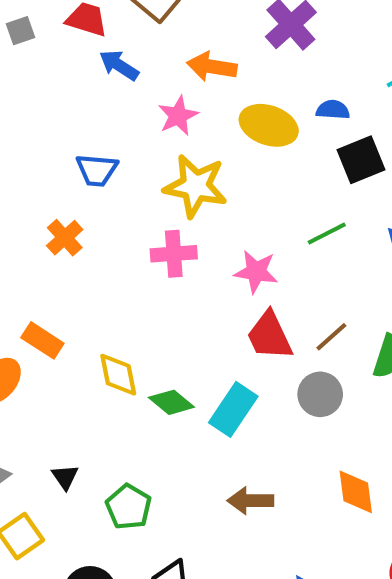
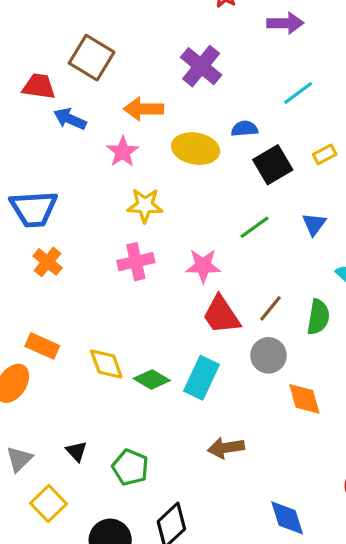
blue trapezoid: (97, 170) -> (34, 209), moved, size x1.4
yellow star: (195, 186) -> (145, 205), size x0.7
orange diamond: (356, 492) -> (304, 399), moved

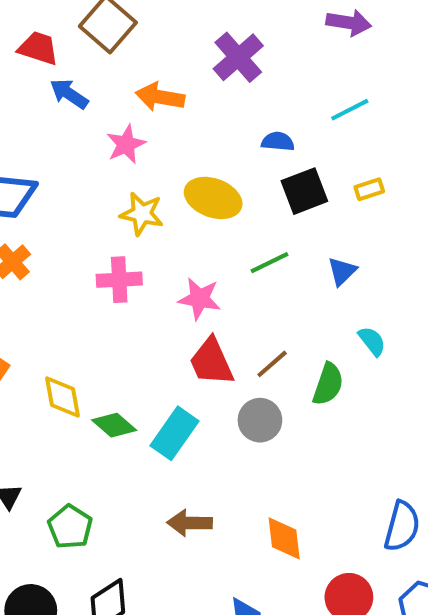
yellow ellipse: (196, 149) -> (213, 198), moved
orange diamond: (304, 399) -> (284, 538), moved

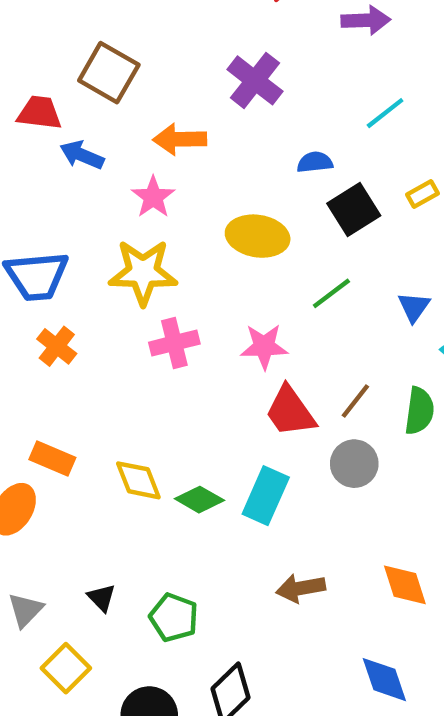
yellow star: (142, 214) -> (143, 272), moved, size x1.4
blue triangle: (342, 271) -> (414, 307), moved

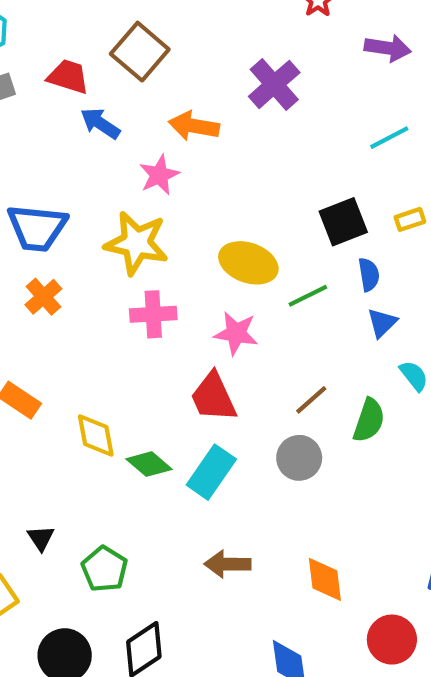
blue semicircle: (315, 162) -> (369, 275), moved, turned 76
yellow ellipse: (258, 236) -> (248, 263), moved
red trapezoid: (290, 411) -> (213, 397), moved

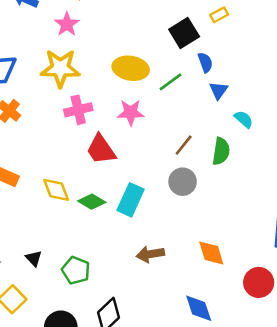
yellow rectangle: (410, 219) -> (219, 15), moved
red trapezoid: (213, 397) -> (101, 149), moved

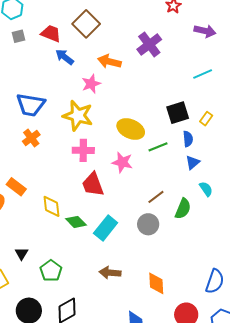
yellow rectangle: (219, 15) -> (206, 119), moved, turned -40

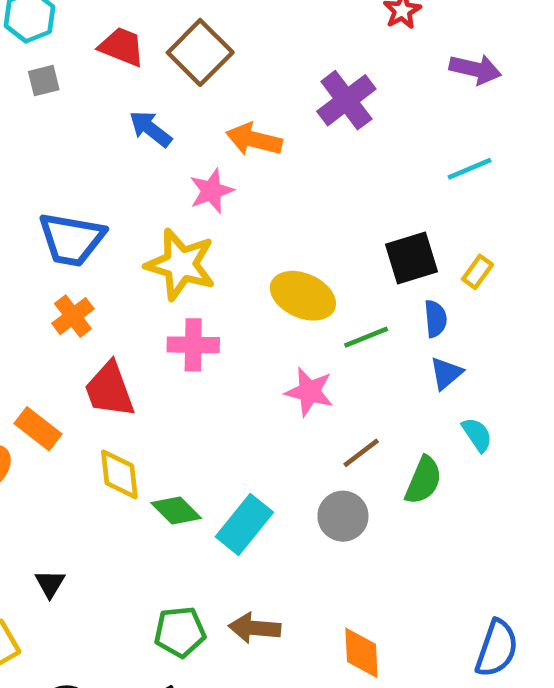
red trapezoid: (51, 33) -> (122, 47), moved
pink star: (122, 162) -> (309, 392), moved
red trapezoid: (93, 184) -> (109, 390), moved
green pentagon: (51, 271) -> (180, 632), moved, turned 30

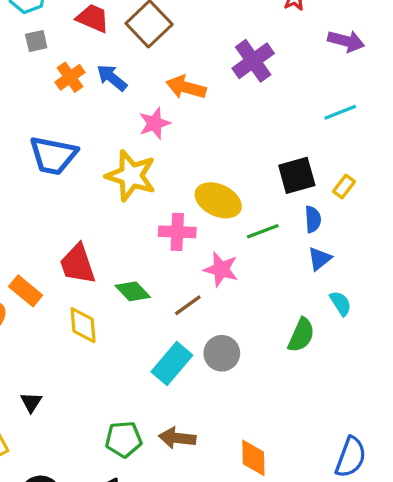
orange cross: (73, 316) -> (70, 77), moved
pink cross: (193, 345) -> (177, 232), moved
brown line: (361, 453) -> (188, 305), moved
green diamond: (176, 511) -> (133, 291), moved
gray circle: (343, 516) -> (222, 353), moved

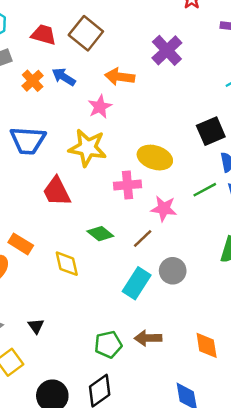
green line: (263, 231) -> (205, 190), moved
red trapezoid: (78, 264) -> (57, 191), moved

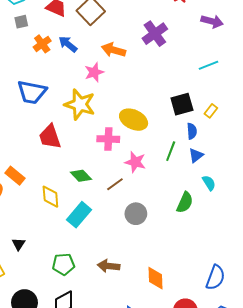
green line: (205, 190) -> (171, 151), turned -48
cyan rectangle: (137, 283) -> (79, 215), moved
green pentagon: (108, 344) -> (63, 264), moved

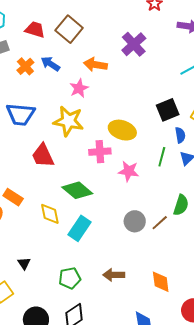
green diamond: (81, 176) -> (77, 190), size x1.4
brown line: (115, 184) -> (160, 223), moved

